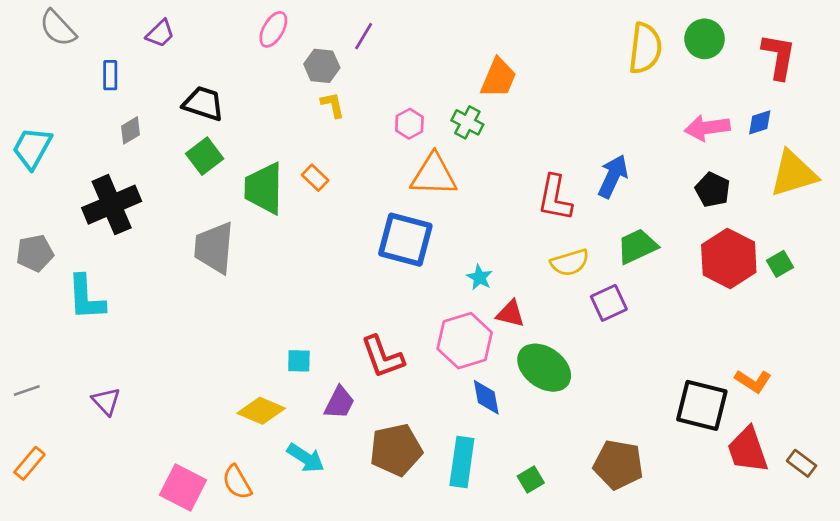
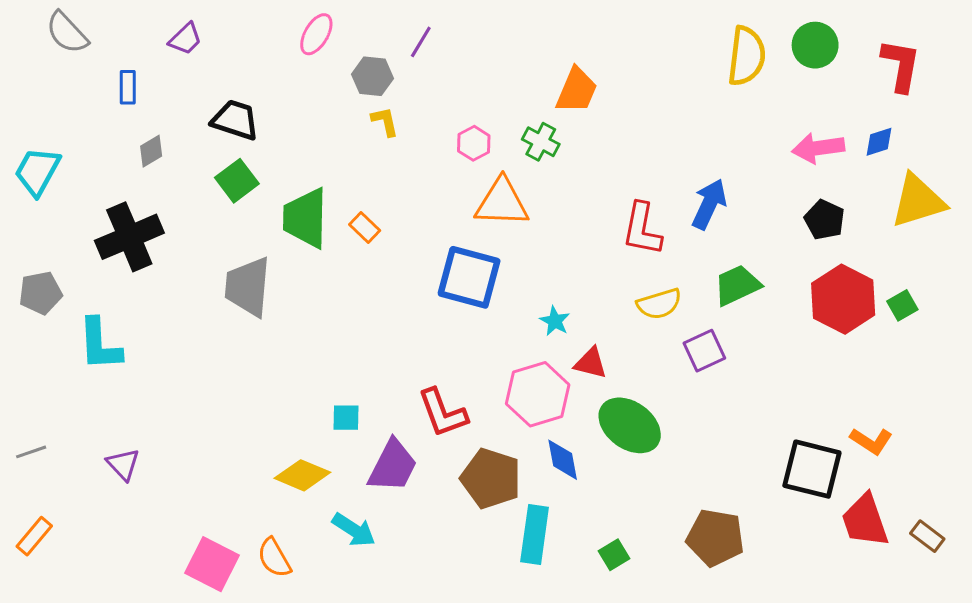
orange rectangle: (315, 178) -> (365, 227), moved
purple trapezoid: (339, 403) -> (393, 466), size x1.4
brown pentagon: (396, 450) -> (491, 478), moved, turned 30

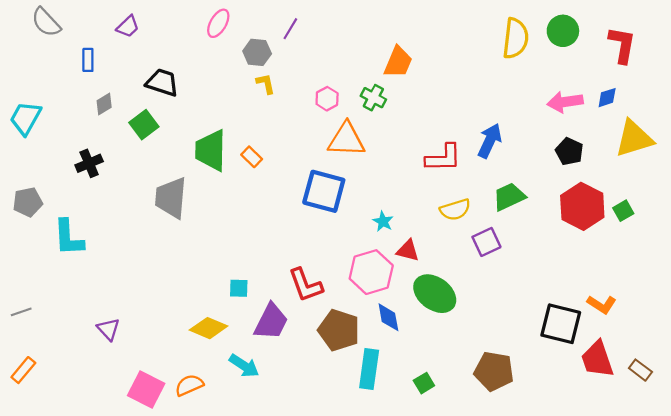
green square: (237, 181) -> (144, 125), moved
red L-shape: (642, 229) -> (443, 158), turned -102
black cross: (129, 237) -> (89, 163), size x0.6
purple triangle: (123, 464) -> (108, 329), moved
orange semicircle: (274, 558) -> (189, 385), turned 96

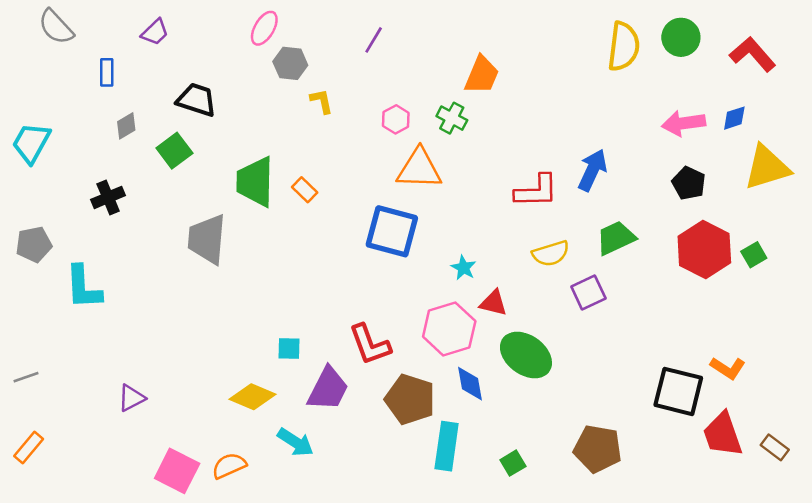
purple line: (290, 29) -> (374, 40), moved
red L-shape: (622, 45) -> (753, 54), turned -51
gray hexagon: (257, 52) -> (290, 63), moved
purple triangle: (108, 329) -> (131, 398), turned 45

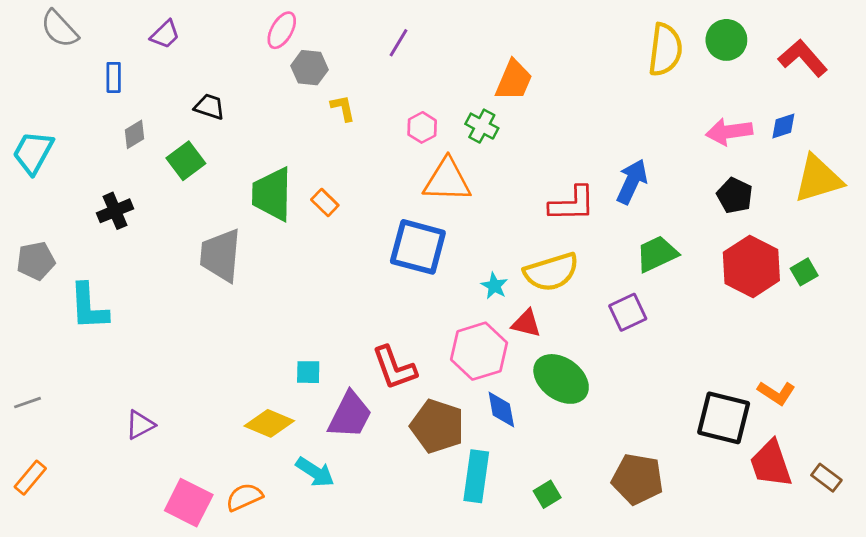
black trapezoid: (197, 100) -> (209, 107), size x0.7
yellow semicircle: (551, 253) -> (551, 272), moved, size x1.4

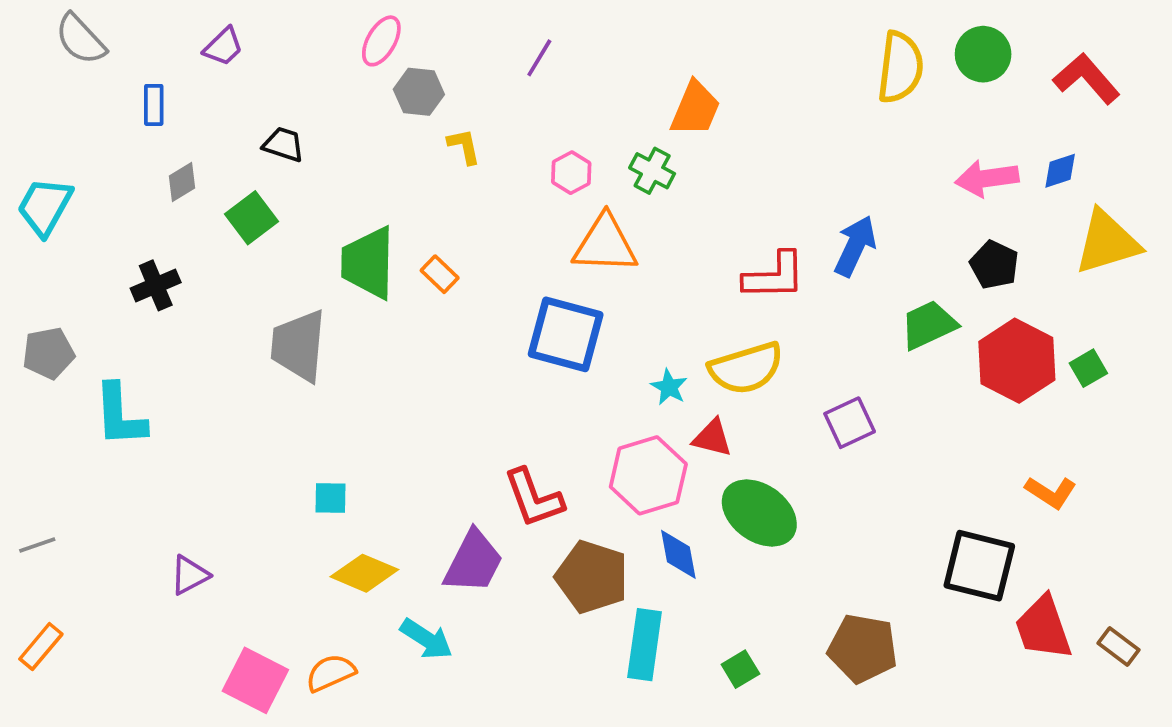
green trapezoid: (657, 254) -> (929, 325), moved
cyan square: (308, 372) -> (331, 498), moved
orange L-shape: (776, 393) -> (1051, 492), moved

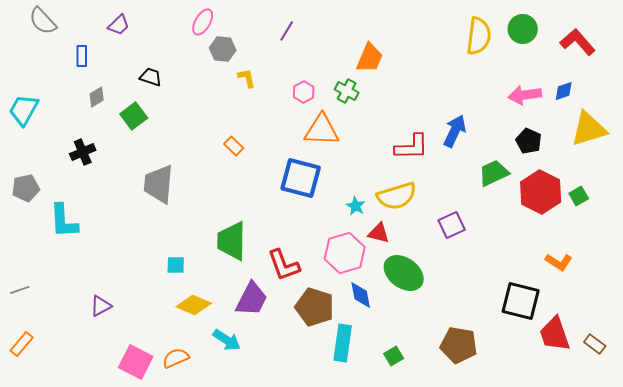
green trapezoid: (368, 263) -> (232, 241), moved

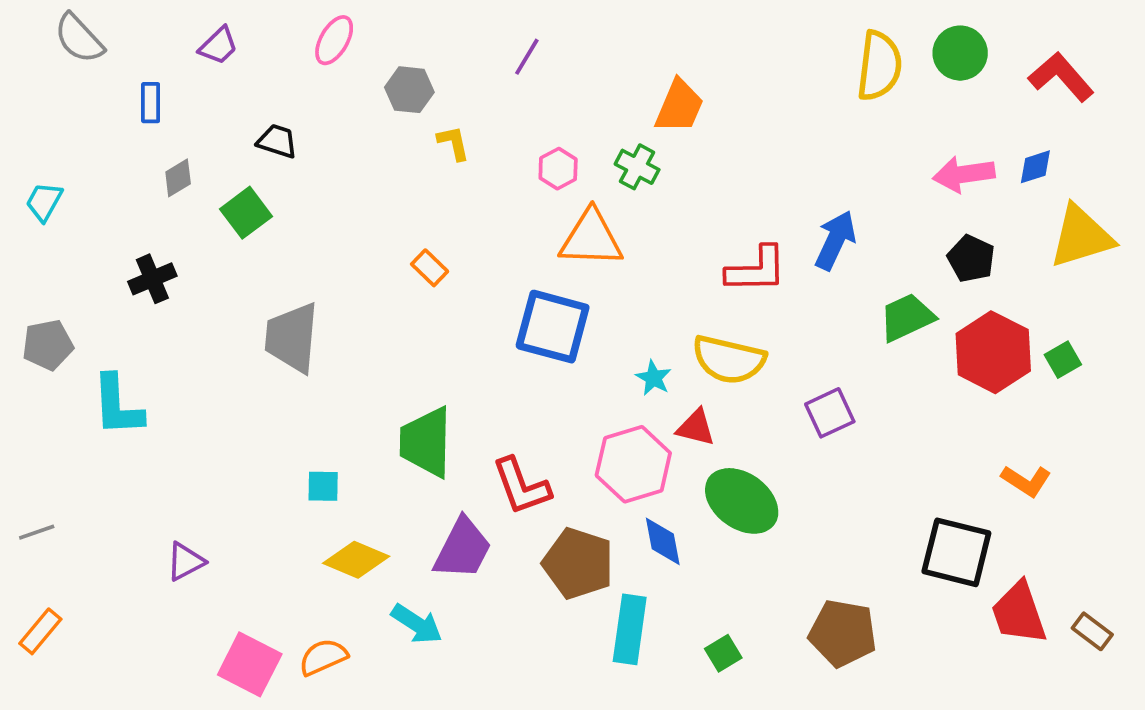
pink ellipse: (203, 22) -> (334, 40), moved
cyan trapezoid: (24, 110) -> (44, 202), size x0.7
yellow semicircle: (397, 196) -> (729, 360), turned 30

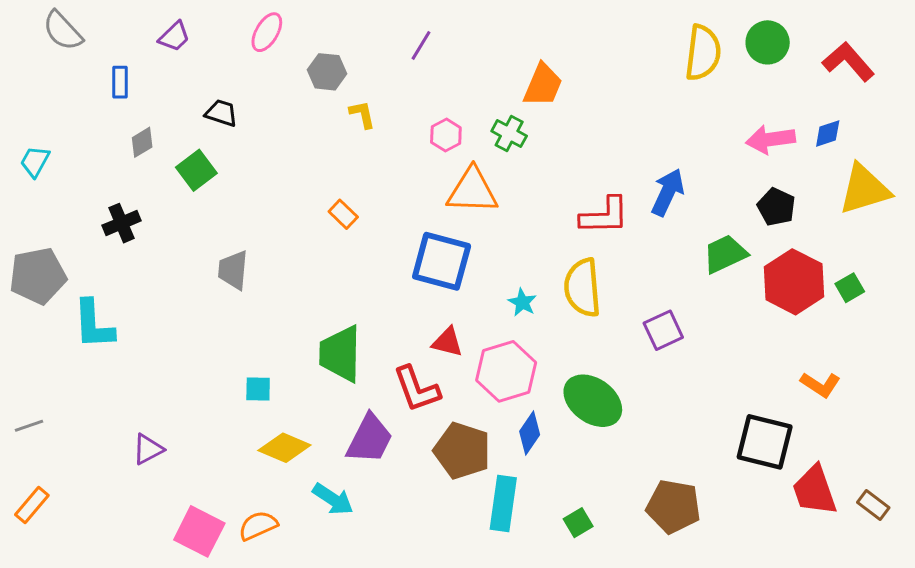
gray trapezoid: (292, 338) -> (233, 270), size x0.7
gray pentagon: (48, 345) -> (38, 276), size x1.4
yellow semicircle: (729, 360) -> (583, 288), turned 72
red triangle: (696, 428) -> (447, 342), moved
blue diamond: (663, 541) -> (530, 433), turned 45

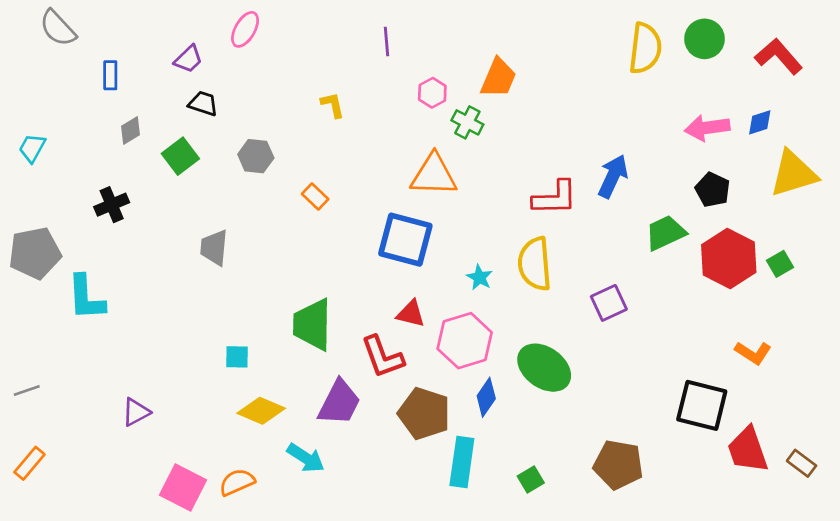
purple trapezoid: (174, 37) -> (188, 59), moved
purple line: (421, 45) -> (387, 42), turned -36
gray hexagon: (327, 72) -> (256, 156), moved
pink hexagon: (446, 135) -> (432, 93), moved

